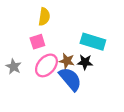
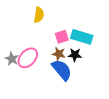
pink square: (37, 42) -> (62, 37), moved
pink ellipse: (46, 65) -> (28, 58), moved

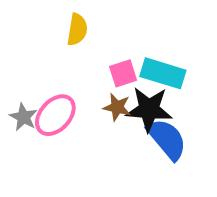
black star: (75, 55) -> (149, 109), size x1.6
blue semicircle: (62, 70) -> (167, 139), moved

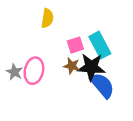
cyan rectangle: (163, 73) -> (100, 45), turned 45
pink ellipse: (55, 115) -> (34, 71), turned -30

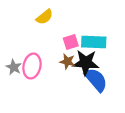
yellow semicircle: (47, 18) -> (45, 17), turned 42
cyan rectangle: (100, 45) -> (94, 42), turned -60

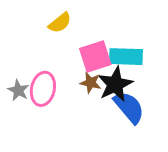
pink square: (71, 42) -> (95, 57), size x1.5
black star: (86, 63) -> (115, 84), turned -30

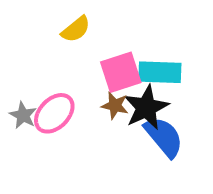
pink ellipse: (43, 89) -> (54, 113), turned 32

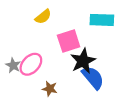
cyan rectangle: (160, 72) -> (102, 20), moved
brown star: (115, 106) -> (50, 89), moved

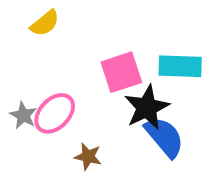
yellow semicircle: (43, 17) -> (45, 23), moved
cyan rectangle: (102, 20) -> (180, 66), moved

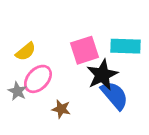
yellow semicircle: (45, 23) -> (26, 52), moved
gray star: (23, 115) -> (17, 91), moved

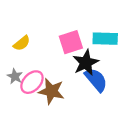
pink ellipse: (38, 79) -> (32, 82), moved
brown star: (61, 109) -> (51, 91), size x1.6

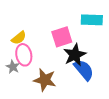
cyan rectangle: (105, 39) -> (92, 20), moved
pink ellipse: (32, 82) -> (24, 55), moved, turned -55

